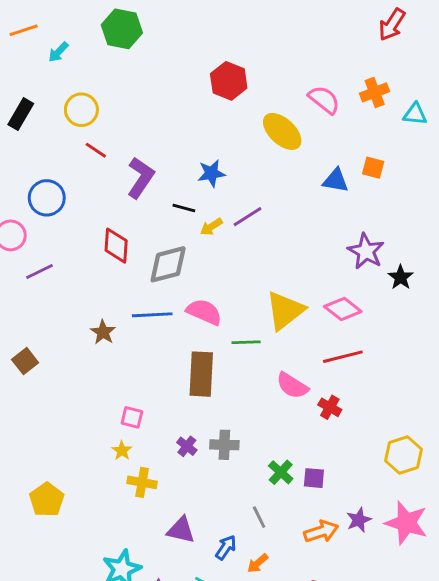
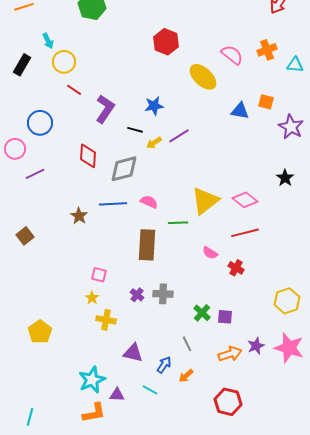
cyan arrow: (58, 52) -> (48, 41), moved, turned -70
purple star: (366, 251) -> (291, 127), moved
pink semicircle: (204, 312) -> (149, 202), size x0.7
pink semicircle: (292, 386) -> (210, 253), size x0.7

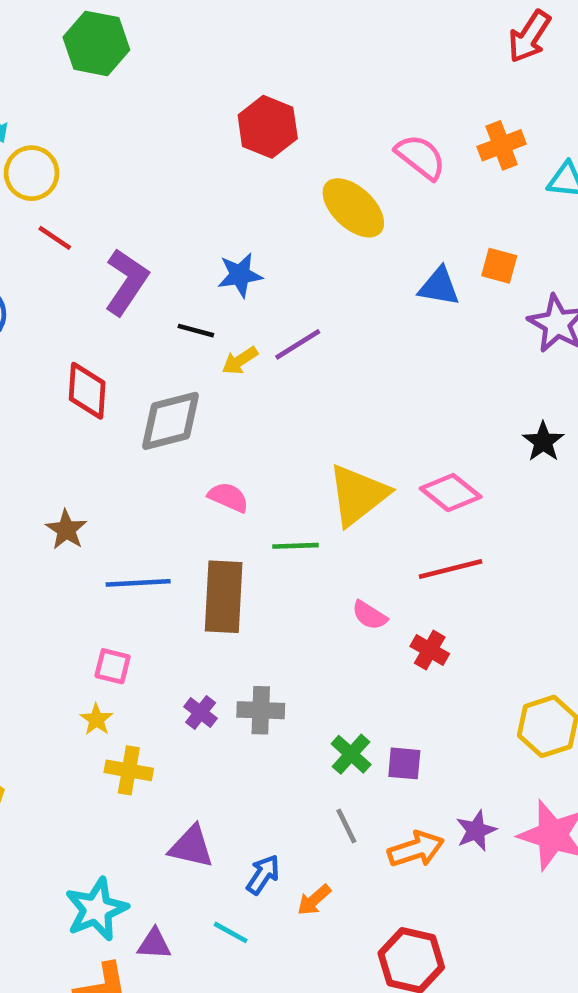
blue line: (113, 204) -> (138, 583), moved
gray line: (187, 344) -> (346, 826), moved

